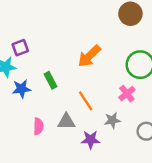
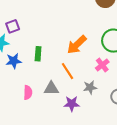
orange arrow: (89, 56) -> (77, 45), moved
green rectangle: (51, 80) -> (38, 54), turned 32

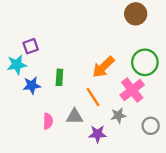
pink cross: (102, 65) -> (132, 90), size x1.5

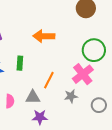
orange arrow: (103, 67) -> (44, 36), moved, turned 45
orange line: (93, 97) -> (49, 80), turned 60
purple star: (98, 134) -> (40, 117), moved

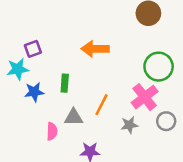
gray triangle: (33, 97) -> (74, 117), moved
gray circle: (99, 105) -> (166, 121), moved

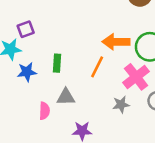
orange arrow: (95, 49) -> (116, 42), moved
orange line: (101, 105) -> (97, 67), moved

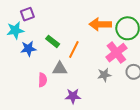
green rectangle: (57, 63) -> (53, 41), turned -56
orange line: (97, 67) -> (74, 50), moved

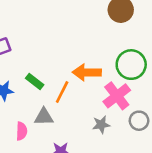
orange arrow: (100, 24) -> (87, 72), moved

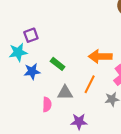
orange line: (62, 92) -> (90, 84), moved

